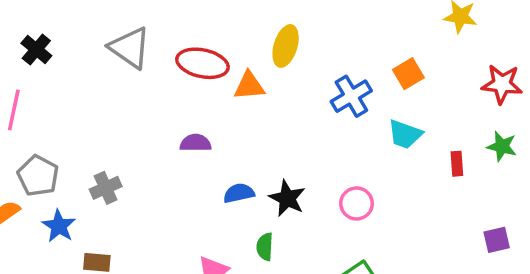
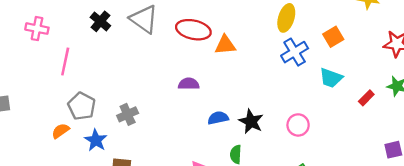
yellow ellipse: (286, 46) -> (286, 18), moved
black cross: (36, 49) -> (100, 21), moved
red rectangle: (457, 164) -> (366, 98), turned 49

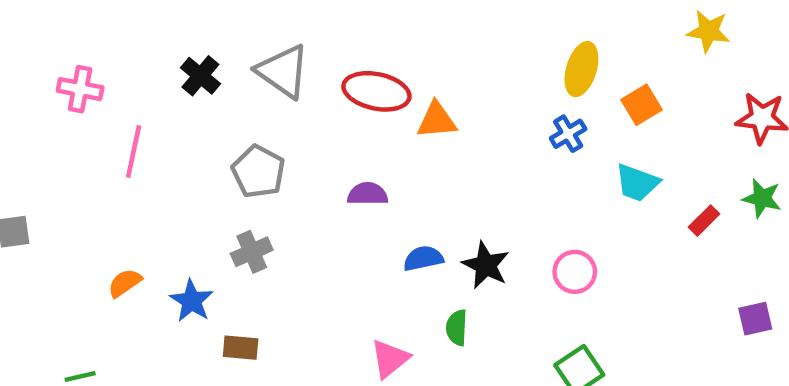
yellow ellipse: (286, 18) -> (581, 69), moved
blue cross: (295, 52) -> (568, 134), size x0.7
gray pentagon: (82, 106) -> (258, 172), moved

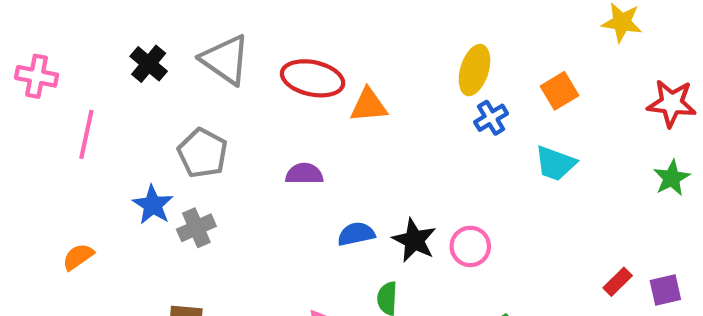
yellow ellipse: (581, 69) -> (474, 70), moved
green star: (762, 198) -> (672, 178), turned 30
red rectangle: (704, 221) -> (618, 282), moved
pink circle: (575, 272) -> (470, 246), moved
blue star: (192, 301) -> (153, 205), moved

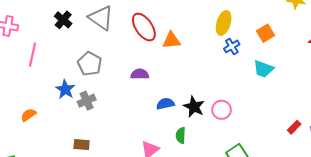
red ellipse: (313, 78) -> (144, 27), turned 44

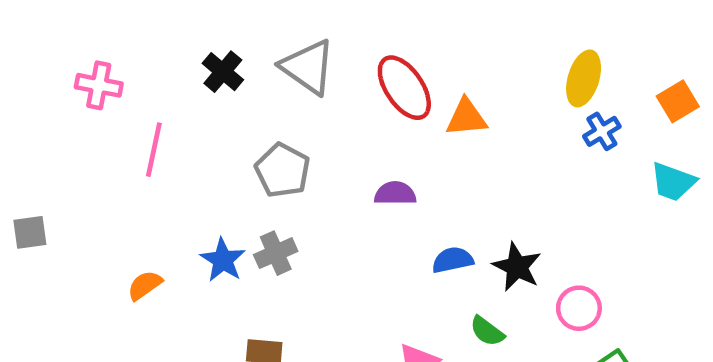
blue star: (65, 89) -> (223, 260), moved
pink circle: (222, 110) -> (579, 308), moved
green semicircle: (181, 135) -> (487, 331), turned -56

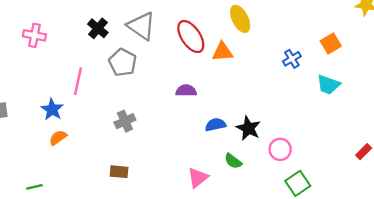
yellow ellipse: (584, 78) -> (240, 19), moved, turned -44
pink line: (154, 150) -> (78, 81), moved
gray pentagon: (283, 170) -> (123, 62), moved
blue star: (223, 260) -> (52, 109), moved

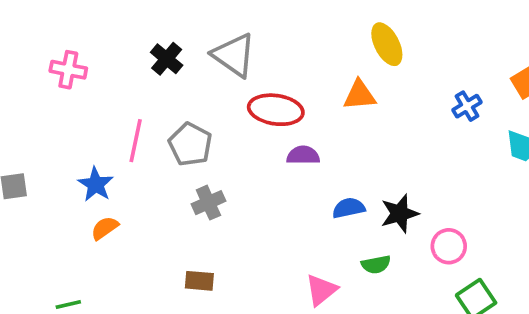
red ellipse: (191, 37) -> (276, 110), moved, turned -48
gray pentagon: (123, 62) -> (190, 144), moved
black star: (248, 128) -> (400, 213), turned 30
green semicircle: (233, 161) -> (376, 264), turned -48

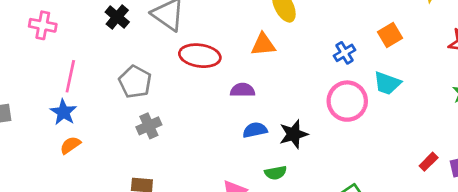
pink line: (136, 141) -> (70, 76), moved
purple semicircle: (303, 155) -> (243, 90), moved
pink circle: (449, 246) -> (347, 101), moved, size x1.5

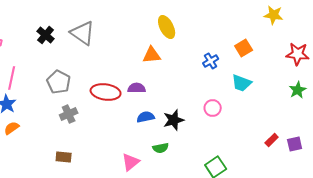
red ellipse: (200, 56) -> (106, 92), moved
pink circle: (347, 101) -> (213, 108), moved, size x0.6

